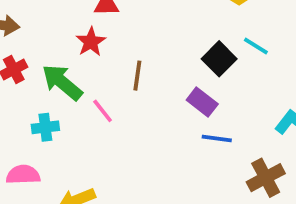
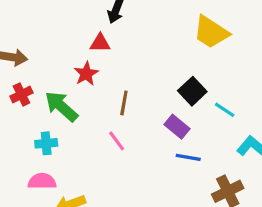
cyan line: (256, 46) -> (225, 110), moved
pink line: (103, 111) -> (117, 141), moved
pink semicircle: (23, 175) -> (42, 181), moved

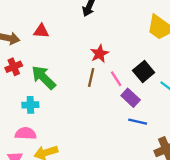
red triangle: (100, 43) -> (41, 31), moved
red star: (86, 74) -> (100, 54), moved
pink line: (117, 141) -> (116, 79), moved

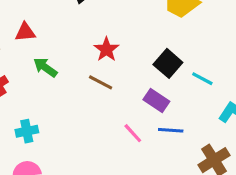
green arrow: (44, 77) -> (45, 67), moved, size x0.7
brown line: (91, 77) -> (101, 82), turned -66
pink line: (116, 79) -> (133, 133), moved

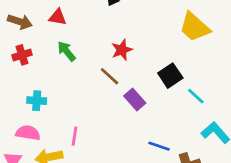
purple rectangle: (156, 101) -> (135, 100), moved
blue line: (171, 130) -> (159, 146), moved
pink line: (133, 133) -> (74, 136), moved, turned 36

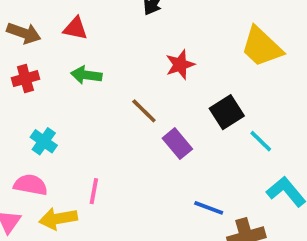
red star: (122, 50) -> (180, 65), moved
green arrow: (67, 51) -> (86, 75), turned -45
cyan cross: (37, 101) -> (44, 141), turned 30

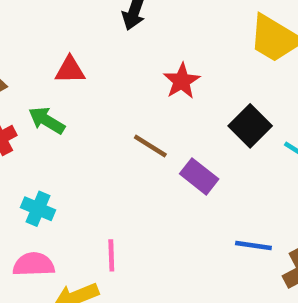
red triangle: (75, 28) -> (70, 70), moved
green arrow: (86, 75) -> (47, 120), moved, turned 36

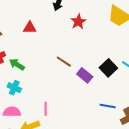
red star: (182, 81) -> (78, 22), moved
green arrow: (47, 120) -> (17, 64), moved
black square: (250, 126) -> (108, 68), moved

